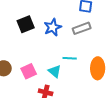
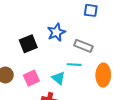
black square: (26, 24) -> (28, 44), moved
gray rectangle: (82, 28) -> (83, 46), moved, turned 42

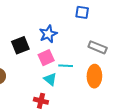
gray rectangle: (83, 46) -> (98, 47), moved
pink square: (31, 78) -> (46, 58), moved

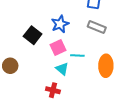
black square: (20, 45) -> (33, 35), turned -30
gray rectangle: (98, 47) -> (97, 27), moved

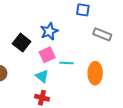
gray rectangle: (97, 27) -> (102, 34), moved
cyan triangle: (62, 69) -> (42, 76), moved

